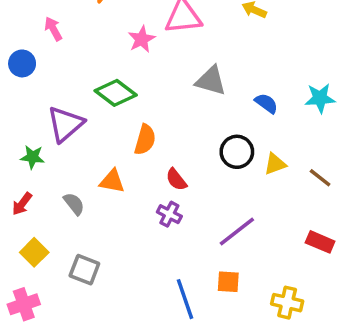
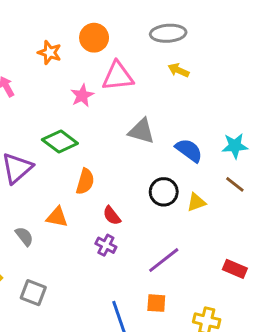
blue semicircle: (266, 103) -> (189, 150), size x1.4
brown line: (320, 178) -> (235, 184), moved

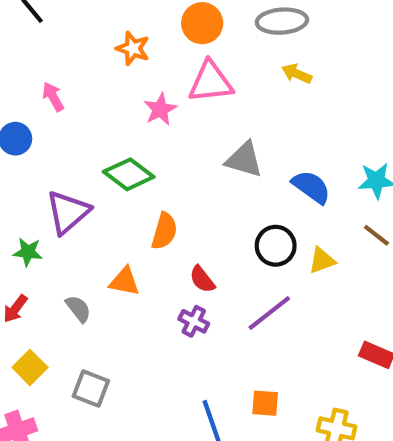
orange circle: (94, 38) -> (202, 23), moved
orange star: (50, 53) -> (133, 48), moved
purple line: (164, 260) -> (269, 313), moved

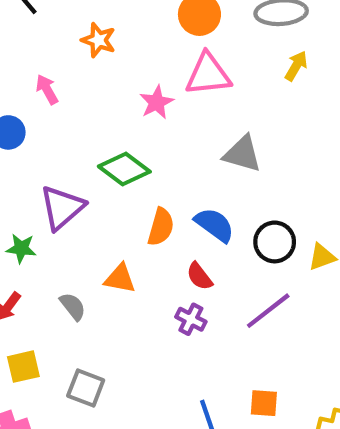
orange star: (133, 48) -> (99, 40), moved
yellow arrow: (297, 74) -> (296, 66), turned 96
blue semicircle: (311, 187) -> (214, 225), moved
yellow square: (30, 367) -> (23, 367), turned 32

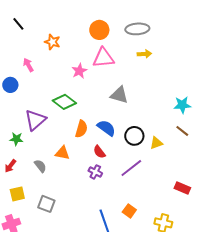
yellow arrow: (296, 66) -> (144, 54), turned 56
orange square: (264, 403) -> (129, 211), turned 32

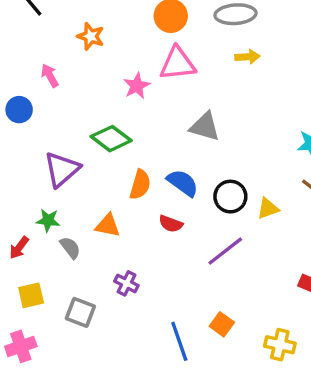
green star: (16, 139) -> (48, 220), moved
red semicircle: (99, 152) -> (171, 224), turned -32
purple cross: (95, 172) -> (126, 283), moved

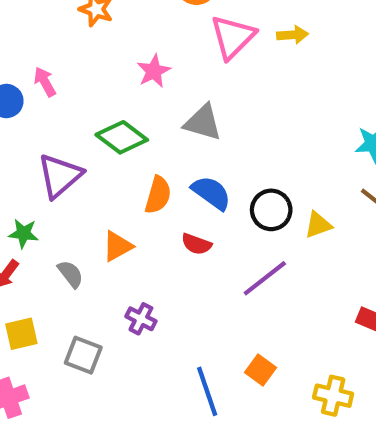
pink triangle: (178, 64) -> (233, 37), moved, turned -39
pink arrow: (50, 76) -> (45, 82), moved
gray triangle: (205, 127) -> (203, 122), moved
green star: (48, 220) -> (23, 233), moved
orange triangle: (108, 225) -> (117, 246), turned -40

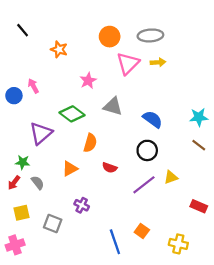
blue semicircle: (211, 193) -> (153, 119), moved
yellow triangle: (318, 225) -> (171, 177), moved
gray semicircle: (70, 274) -> (38, 183), moved

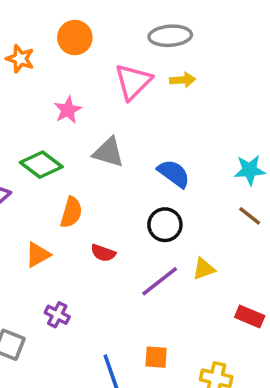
orange circle: (110, 37) -> (75, 38), moved
orange square: (142, 231) -> (156, 357), turned -32

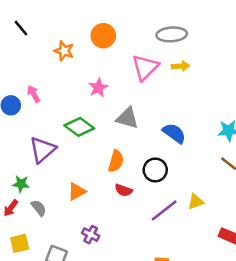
orange semicircle: (71, 212) -> (116, 161), moved
black circle: (165, 225) -> (155, 170), moved

